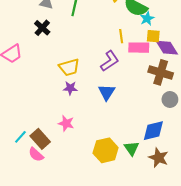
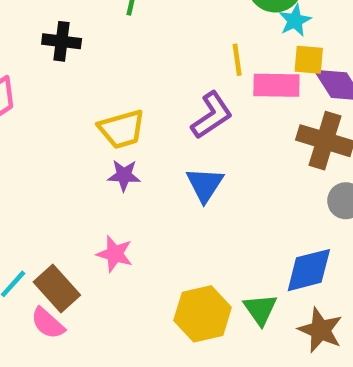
black cross: (42, 28) -> (62, 41), turned -35

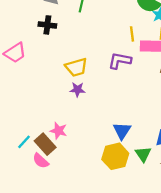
purple L-shape: (212, 115) -> (120, 61), turned -135
blue triangle: (205, 185) -> (122, 131), moved
pink star: (115, 254) -> (59, 131), moved

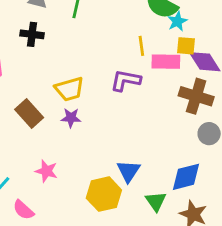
brown rectangle: (45, 144) -> (29, 113), moved
yellow hexagon: (115, 156) -> (104, 194), moved

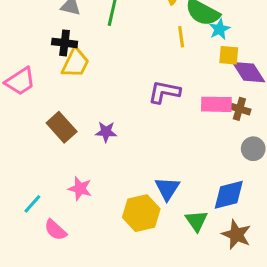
yellow line: (141, 46) -> (181, 37), moved
pink rectangle: (166, 62) -> (216, 104), moved
yellow trapezoid: (69, 89) -> (75, 63), moved, turned -48
brown cross: (196, 96) -> (239, 109), size x0.6

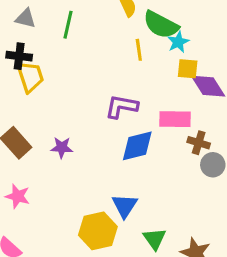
yellow trapezoid: (75, 63) -> (30, 77), turned -44
brown cross: (239, 109) -> (199, 143), moved
pink star: (80, 189) -> (18, 196), moved
blue diamond: (229, 195) -> (137, 146), moved

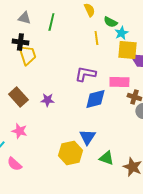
green semicircle: (161, 25) -> (110, 22), size x0.6
yellow square: (188, 69) -> (127, 50), size x1.5
green triangle: (155, 239) -> (106, 158), turned -35

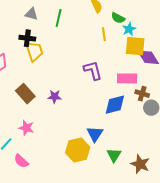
purple L-shape: (85, 74) -> (93, 70), turned 65
blue diamond: (95, 99) -> (115, 105), moved
green triangle: (106, 158) -> (114, 155), turned 42

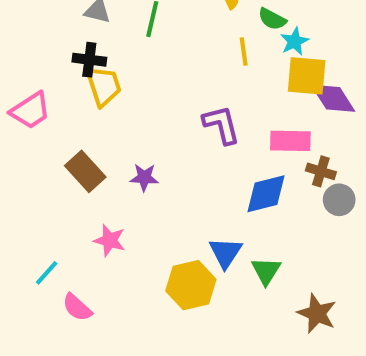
pink star: (26, 128) -> (110, 240), moved
green triangle: (114, 155) -> (266, 271), moved

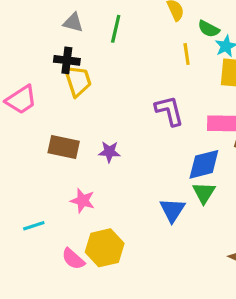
brown rectangle: (85, 171) -> (64, 147), turned -36
green triangle: (266, 271) -> (204, 193), moved
cyan line: (47, 273) -> (34, 226), turned 30
yellow hexagon: (191, 285) -> (105, 248), moved
pink semicircle: (77, 307) -> (73, 259), moved

